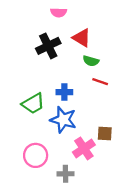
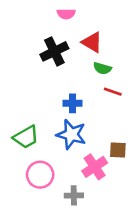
green trapezoid: (33, 104) -> (26, 137), moved

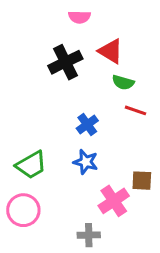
blue cross: (73, 103) -> (87, 124), turned -36
blue star: (71, 134) -> (86, 162), size x0.7
pink circle: (40, 175) -> (23, 210), moved

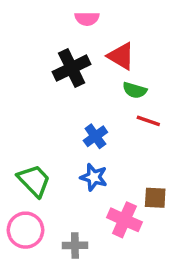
green trapezoid: (31, 165) -> (34, 181), turned -104
pink cross: (114, 201) -> (124, 220), turned -32
gray cross: (89, 235) -> (75, 245), moved

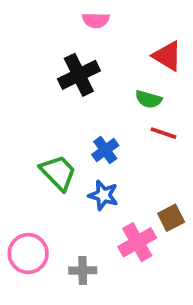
red triangle: (121, 56) -> (167, 56), moved
green trapezoid: (34, 181) -> (58, 173), moved
brown square: (155, 198) -> (171, 218), turned -30
pink cross: (124, 220) -> (137, 242), turned 36

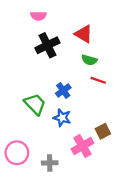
pink semicircle: (96, 20) -> (38, 16), moved
red triangle: (167, 56) -> (84, 34), moved

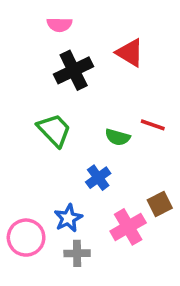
green semicircle: (89, 60) -> (118, 137), moved
blue cross: (63, 91) -> (98, 178), moved
green trapezoid: (35, 104) -> (54, 130), moved
blue star: (62, 118) -> (68, 218), moved, turned 30

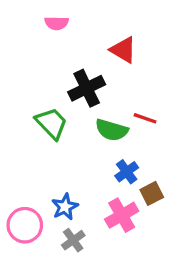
black cross: (74, 70) -> (87, 88), moved
green semicircle: (118, 137) -> (112, 130), size x1.4
blue cross: (98, 178) -> (127, 172), moved
gray cross: (77, 253) -> (73, 240), turned -35

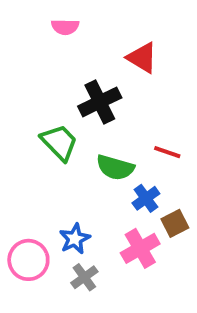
red line: (145, 118) -> (167, 152), moved
green semicircle: (112, 130) -> (115, 167), moved

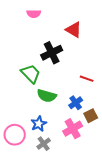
green semicircle: (115, 167) -> (47, 96), moved

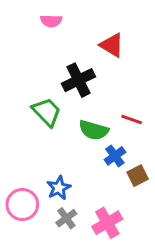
green semicircle: (47, 96) -> (94, 130), moved
pink cross: (73, 129) -> (107, 223), moved

